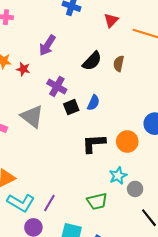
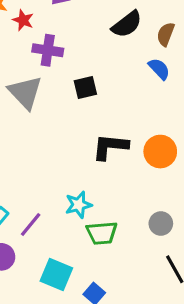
purple cross: (57, 86) -> (48, 50), moved, turned -30
blue semicircle: (93, 103) -> (159, 69), moved, turned -77
cyan star: (118, 176) -> (79, 205), moved

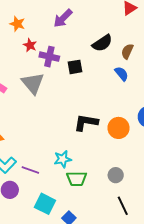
red star: (23, 20) -> (30, 45), moved
black square: (85, 88) -> (75, 67), moved
purple line: (31, 225) -> (30, 170), turned 66

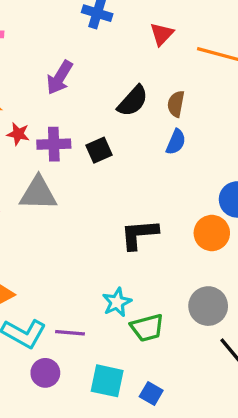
blue semicircle: (121, 74) -> (176, 142), turned 77
gray triangle: (33, 83) -> (38, 193), turned -35
orange circle: (119, 128) -> (212, 233), moved
gray circle: (116, 175) -> (208, 306), size x1.5

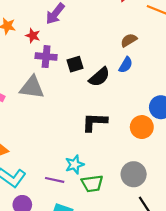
black semicircle: (133, 101) -> (99, 77), moved
brown semicircle: (176, 104) -> (129, 40), turned 42
red star: (18, 134) -> (33, 36), moved
purple line: (70, 333) -> (55, 180), moved

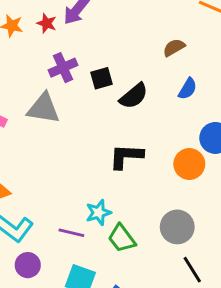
red star: (33, 36) -> (47, 23), moved
purple cross: (46, 57) -> (63, 68), turned -30
blue semicircle: (126, 65) -> (188, 89), moved
green trapezoid: (92, 184) -> (122, 238), turned 60

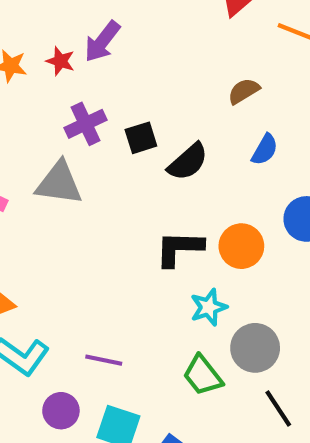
orange circle: (189, 164) -> (241, 246), moved
cyan star: (99, 213) -> (209, 307), moved
green trapezoid: (122, 238) -> (203, 375), moved
purple circle: (28, 265) -> (61, 411), moved

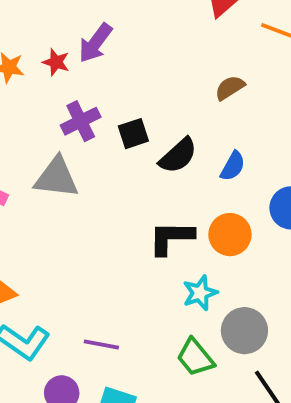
blue semicircle: (265, 150) -> (233, 166), moved

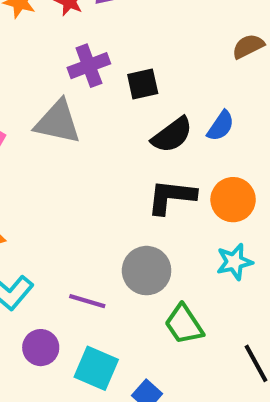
black semicircle: (178, 156) -> (172, 135), moved
blue semicircle: (233, 166) -> (221, 126), moved
cyan star: (200, 293) -> (234, 262), moved
gray circle: (244, 331) -> (147, 271), moved

